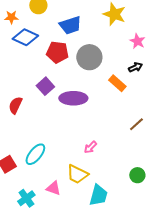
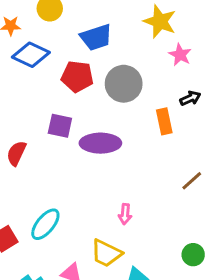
pink star: (137, 41) -> (180, 55), moved
orange rectangle: (117, 83) -> (164, 121), turned 36
purple square: (45, 86) -> (60, 126), turned -36
pink arrow: (90, 147) -> (125, 214), turned -40

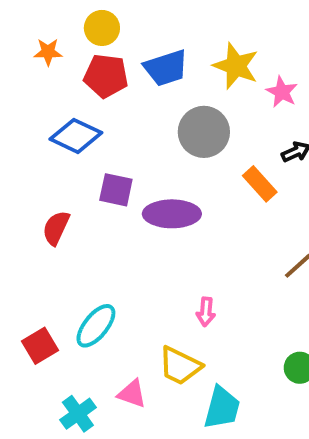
yellow star: (160, 21) -> (236, 66), moved
blue diamond: (31, 55) -> (76, 136), moved
red pentagon: (77, 76) -> (106, 76), moved
orange rectangle: (164, 121) -> (260, 184), turned -30

